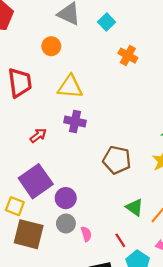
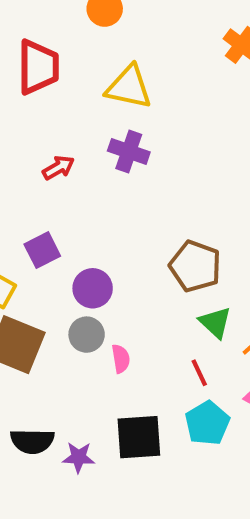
brown pentagon: (117, 160) -> (195, 266), moved
purple square: (36, 181) -> (42, 250), size x0.6
red line: (120, 240) -> (199, 373), moved

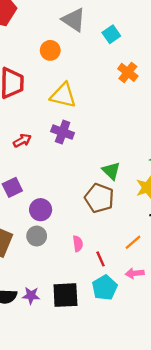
green triangle: (215, 322) -> (111, 171), moved
pink semicircle: (121, 359) -> (78, 244), moved
purple star: (79, 457) -> (31, 296), moved

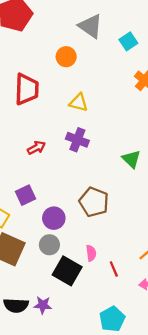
yellow triangle: (63, 95) -> (79, 103), size x0.7
green triangle: (111, 171) -> (131, 159), moved
brown pentagon: (99, 198) -> (94, 202), moved
cyan pentagon: (105, 288) -> (112, 319), moved
black square: (65, 295) -> (67, 271), moved, turned 32

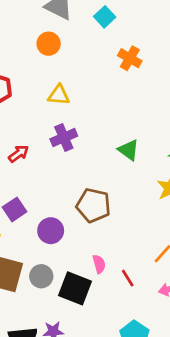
orange circle: (66, 57) -> (49, 44), moved
purple cross: (77, 140) -> (64, 138), turned -35
gray circle: (49, 245) -> (41, 276), moved

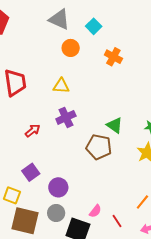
orange circle: (49, 44) -> (71, 48), moved
brown pentagon: (93, 205) -> (99, 147), moved
pink semicircle: (99, 264) -> (95, 211), turned 56
gray circle: (41, 276) -> (56, 213), moved

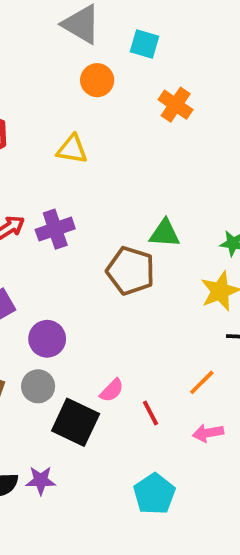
cyan square: (94, 26) -> (144, 44), turned -35
purple cross: (66, 117) -> (55, 229), moved
green triangle: (115, 125) -> (165, 233), turned -36

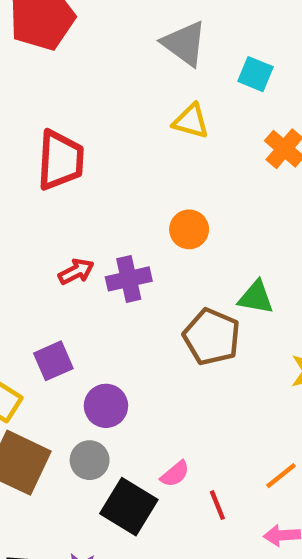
orange circle: (97, 80) -> (189, 229), moved
yellow triangle: (72, 149) -> (191, 121), moved

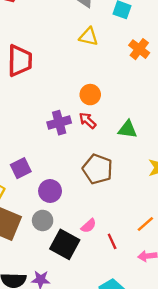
red arrow: (76, 271) -> (88, 121), moved, turned -108
brown pentagon: (212, 337) -> (98, 169), moved

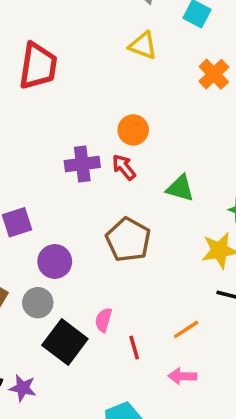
pink semicircle: (89, 226) -> (103, 320), turned 140

